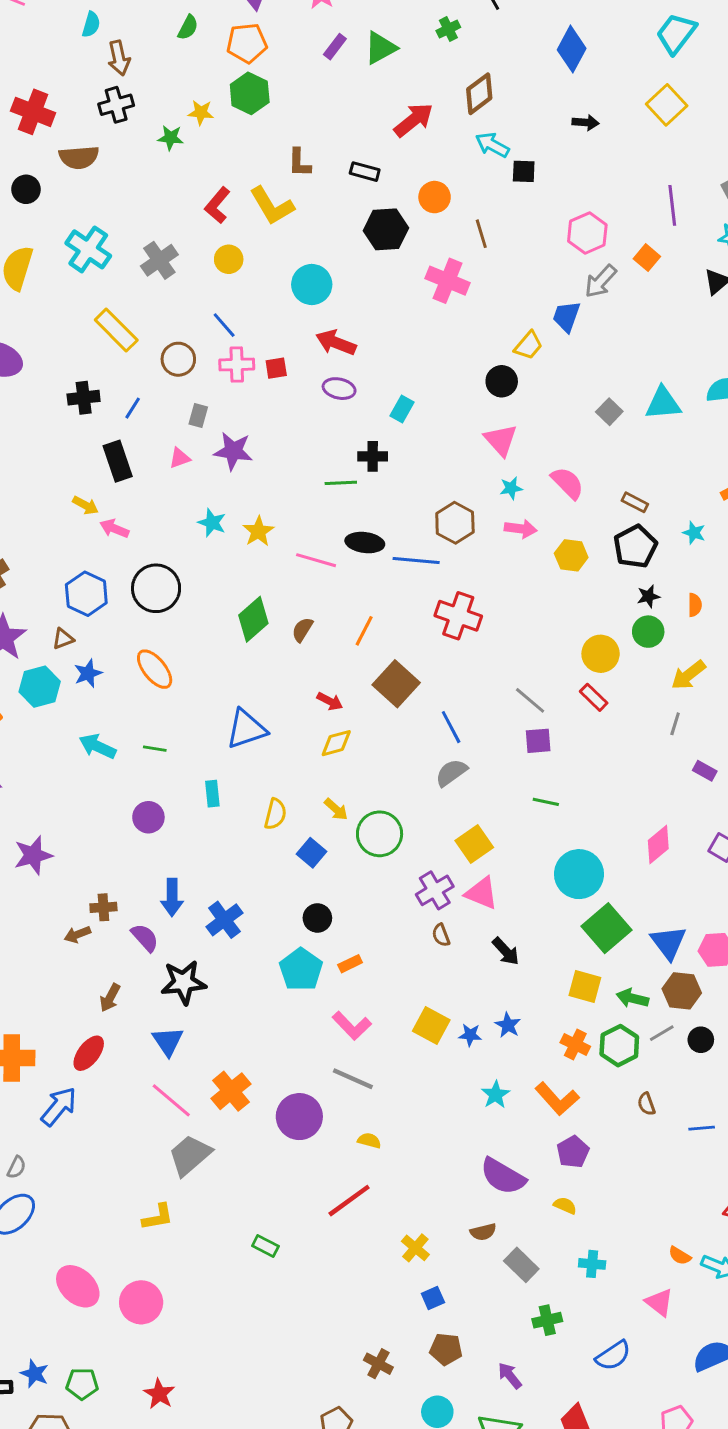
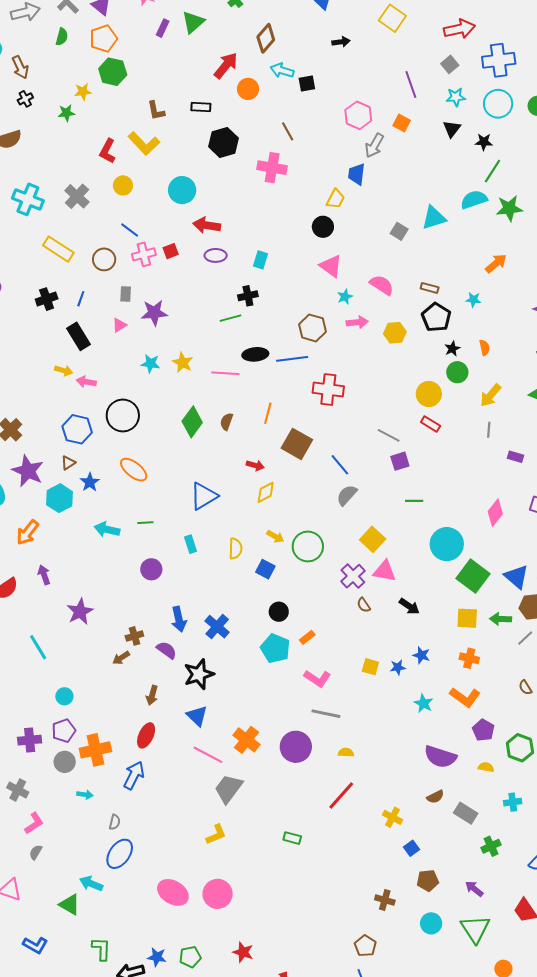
black cross: (116, 105) -> (25, 99), size x0.7
orange circle: (435, 197) -> (248, 89), moved
yellow square: (431, 1026) -> (370, 667), size x0.7
green hexagon: (619, 1046) -> (520, 748), moved

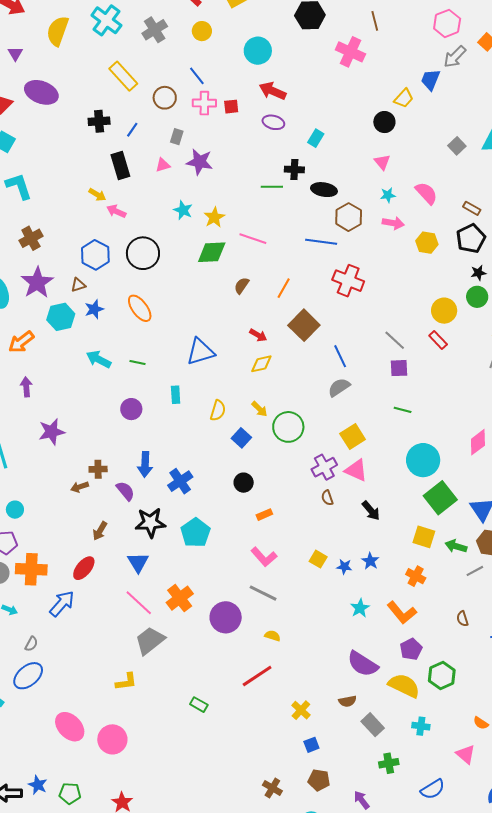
pink triangle: (331, 266) -> (382, 162), size x0.7
black ellipse: (255, 354) -> (324, 190), moved
green diamond: (192, 422) -> (212, 252), moved, turned 36
cyan pentagon: (275, 648) -> (195, 533), moved
yellow semicircle: (486, 767) -> (404, 686), size x2.0

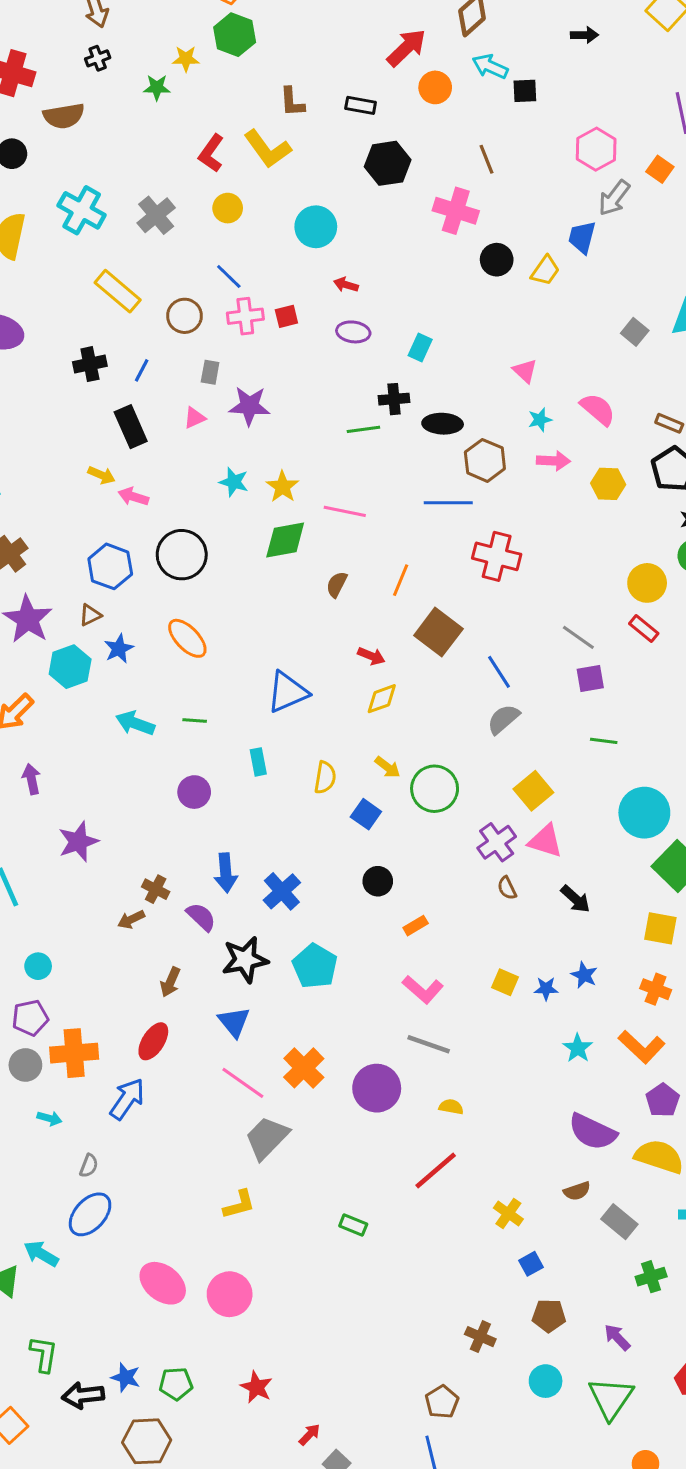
red arrow: (273, 91) -> (346, 285), size x0.6
black circle: (384, 122) -> (497, 260), moved
brown cross: (98, 469) -> (156, 889), turned 36

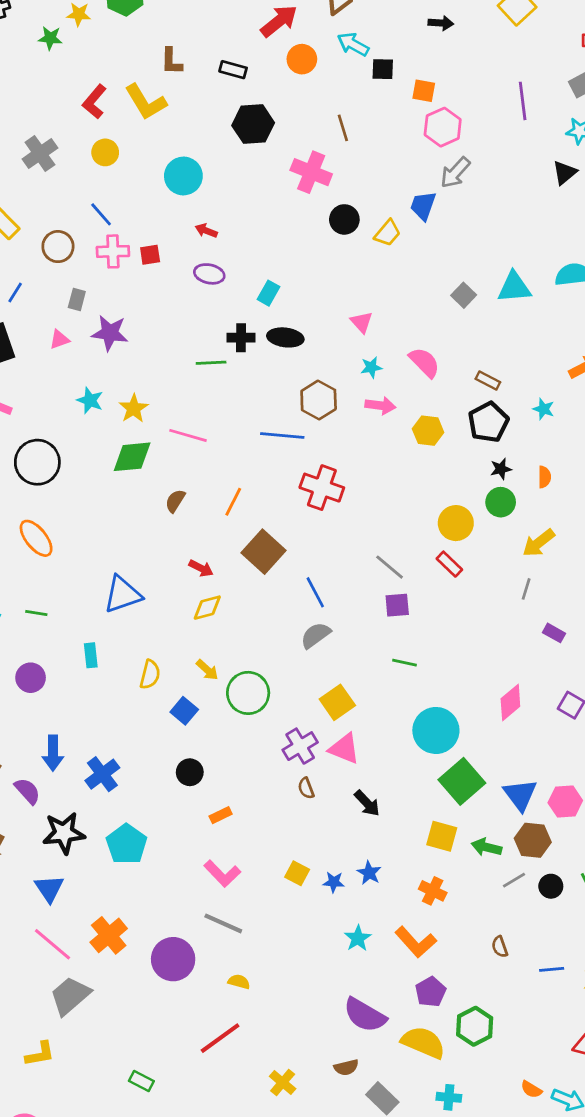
orange square: (660, 169) -> (424, 91), moved, turned -30
black ellipse: (443, 424) -> (285, 337), moved

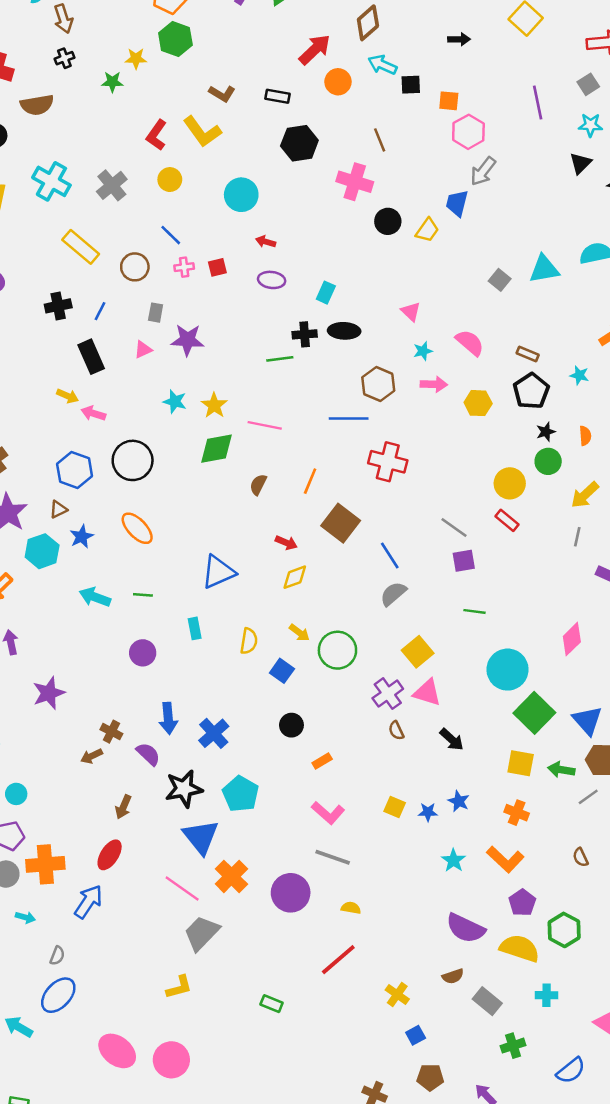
brown L-shape: (171, 61) -> (222, 93), turned -55
pink cross: (113, 251) -> (184, 267), size x0.7
blue triangle: (49, 889) -> (201, 837), moved, size x1.4

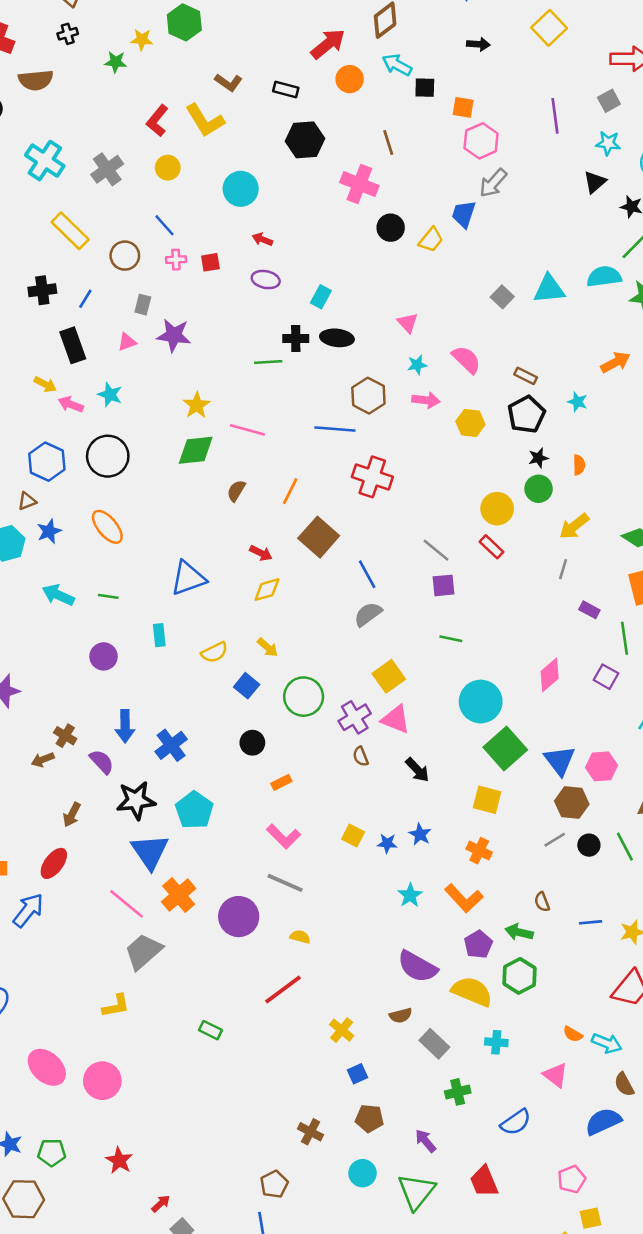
cyan star: (175, 401) -> (110, 395), moved
yellow semicircle: (249, 641) -> (214, 652), turned 50
green circle: (337, 650) -> (304, 697), moved
green arrow: (561, 770) -> (519, 932), moved

